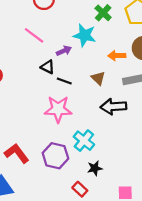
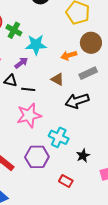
green cross: (103, 13) -> (14, 30), moved
black star: (95, 168) -> (83, 156), moved

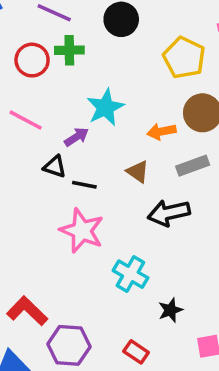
green cross: (14, 30) -> (69, 50), moved, turned -35
cyan star: (36, 45) -> (105, 107), turned -30
pink star: (29, 115) -> (82, 231), turned 30
purple hexagon: (37, 157) -> (69, 345), moved

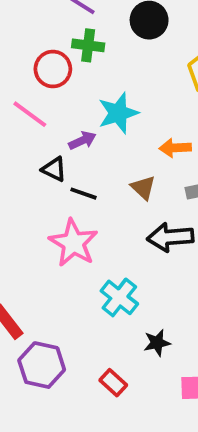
red circle: (32, 60) -> (53, 69), moved

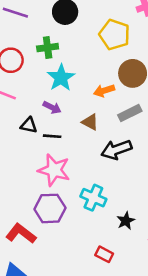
green cross: (88, 45) -> (48, 48), moved
purple arrow: (82, 140) -> (52, 107), moved, turned 66
purple hexagon: (42, 365) -> (50, 208), moved

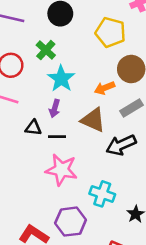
green cross: (48, 48) -> (46, 50), turned -36
purple arrow: (52, 107) -> (55, 108), turned 84
brown triangle: (90, 122) -> (93, 120), size x1.5
purple hexagon: (50, 208) -> (71, 222), moved

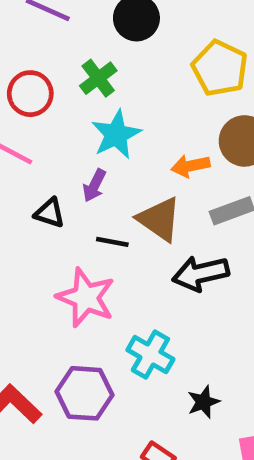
black line: (57, 137) -> (112, 242), moved

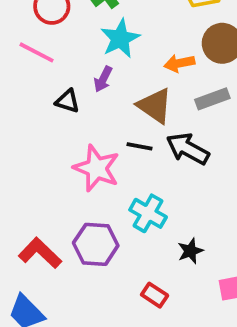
black line: (112, 242) -> (139, 146), moved
black arrow: (201, 273) -> (188, 149), turned 42

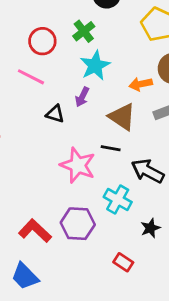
black arrow: (188, 149) -> (148, 171), moved

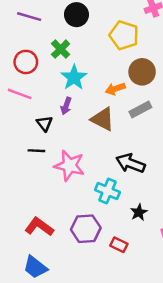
black triangle: (55, 114) -> (44, 124), turned 42
black line: (111, 148) -> (36, 151), moved
purple hexagon: (78, 224) -> (86, 229), moved

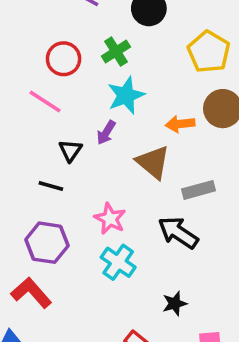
gray rectangle: (140, 110) -> (199, 190), moved
pink star: (69, 166) -> (110, 219), moved, size x0.7
cyan cross: (107, 191) -> (118, 262), moved
purple hexagon: (86, 229) -> (47, 243), moved

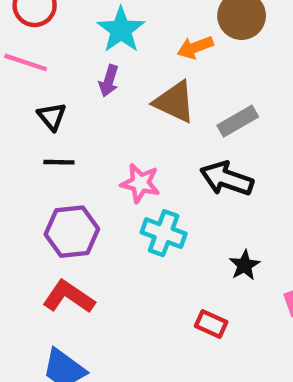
black triangle: (70, 150) -> (52, 116), moved

